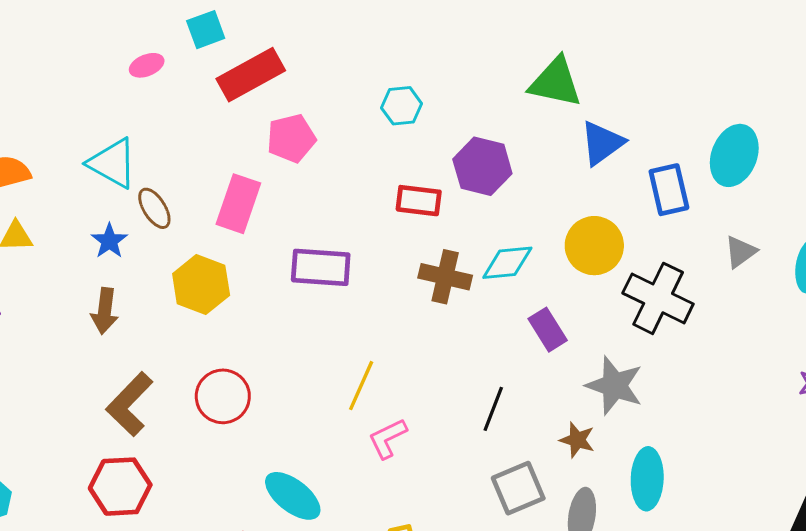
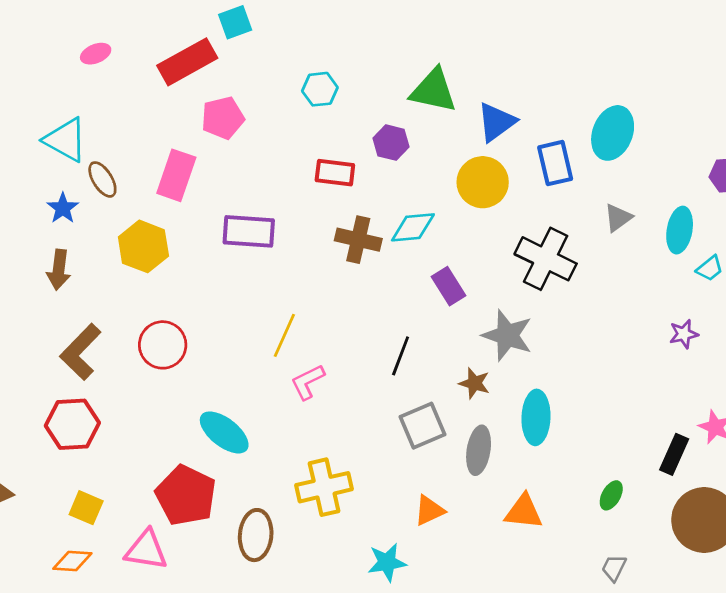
cyan square: (206, 30) -> (235, 22), moved
green triangle: (555, 82) -> (433, 91), moved
purple hexagon: (482, 166) -> (391, 143), size x0.7
yellow circle: (594, 246) -> (483, 182), moved

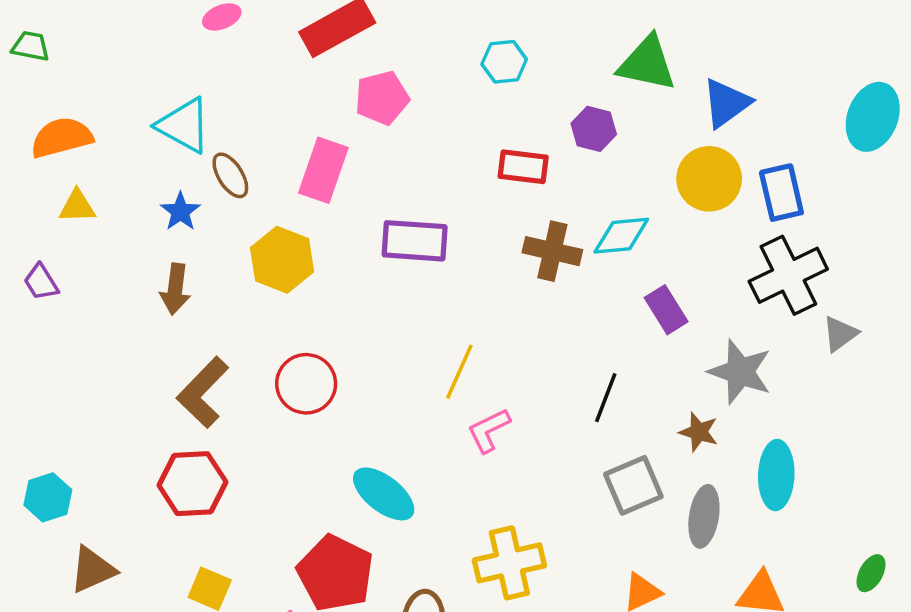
blue rectangle: (555, 163) -> (781, 193), moved
gray triangle: (618, 218) -> (840, 334), moved
black cross: (546, 259) -> (788, 275), turned 38

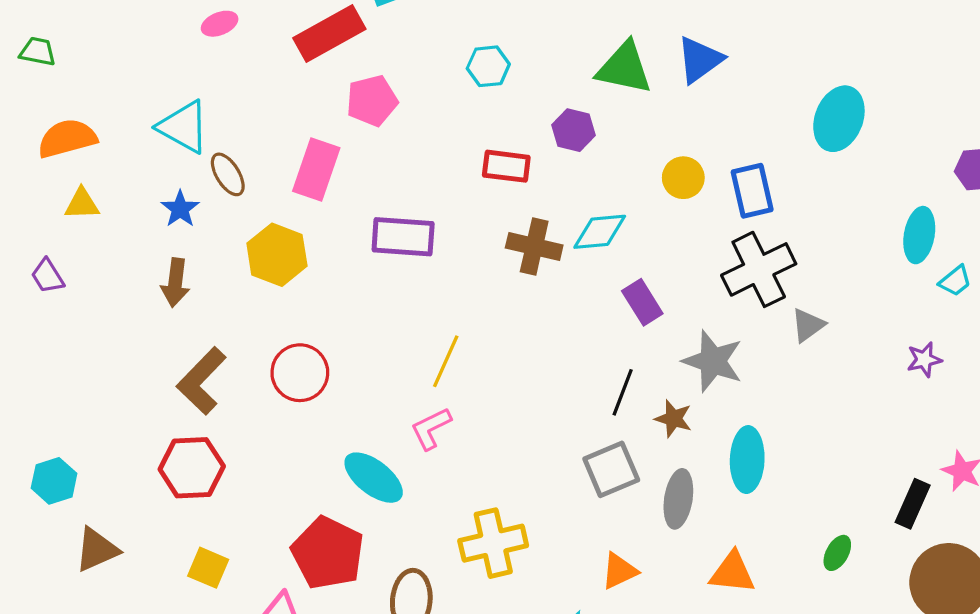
blue triangle: (726, 103) -> (700, 60), moved
yellow circle: (709, 179) -> (683, 178), size x0.7
black line: (606, 398) -> (623, 392), moved
pink L-shape: (489, 430) -> (431, 428), moved

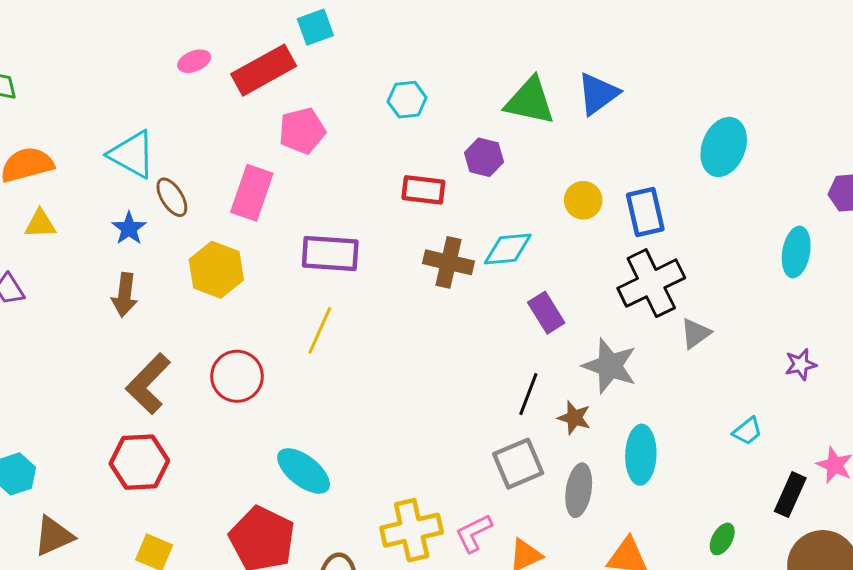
pink ellipse: (220, 24) -> (194, 61), moved
cyan trapezoid: (955, 281) -> (747, 431), moved
yellow line: (446, 361) -> (320, 330), moved
pink L-shape: (431, 428) -> (474, 533), moved

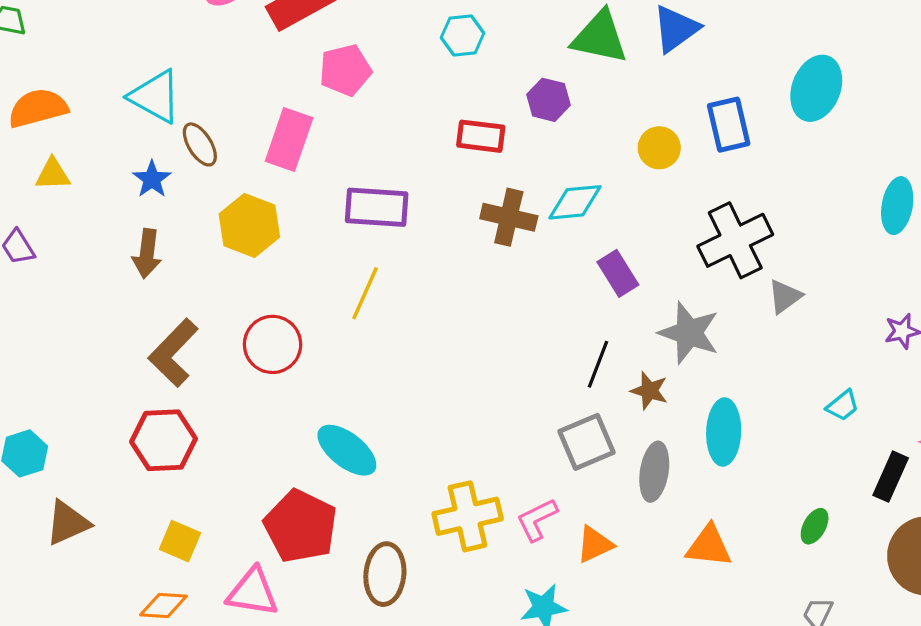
blue rectangle: (645, 212) -> (729, 125), moved

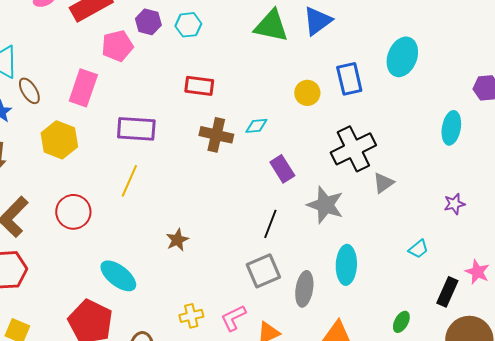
purple hexagon: (548, 100) -> (148, 22), moved
cyan diamond: (575, 202) -> (256, 126), size x0.7
brown star: (649, 391) -> (177, 240), moved, turned 30
yellow cross: (468, 516) -> (191, 316), size x0.6

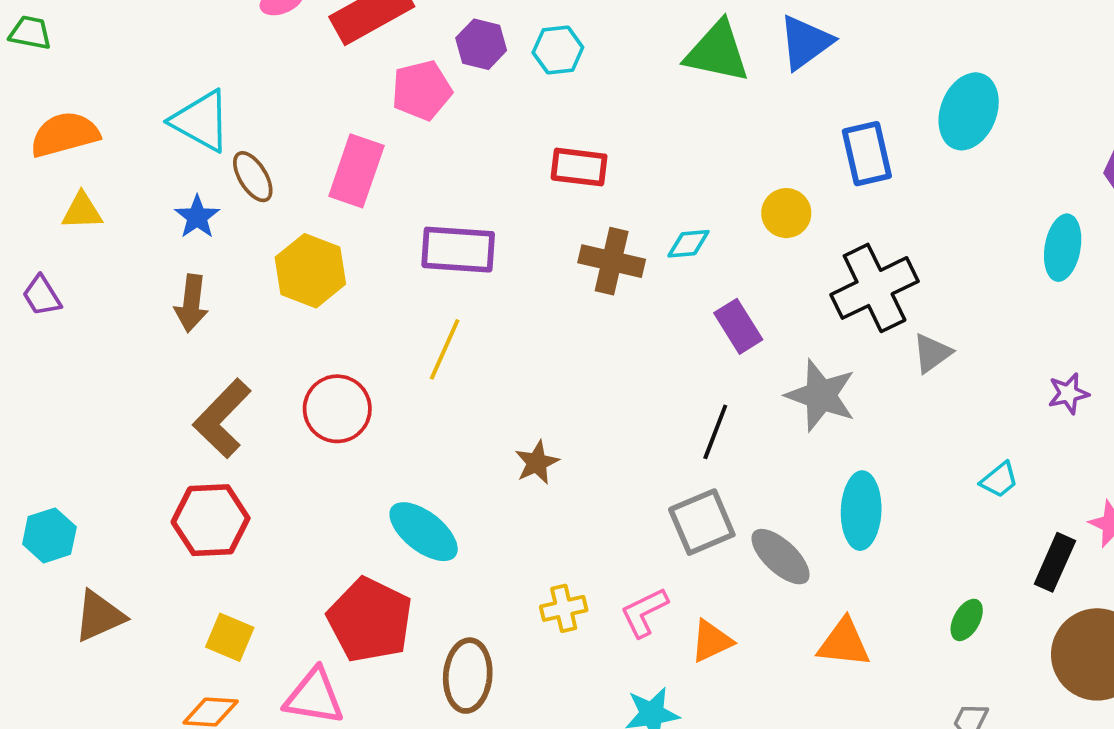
yellow circle: (307, 93) -> (786, 213), moved
gray ellipse: (304, 289) -> (781, 557), turned -56

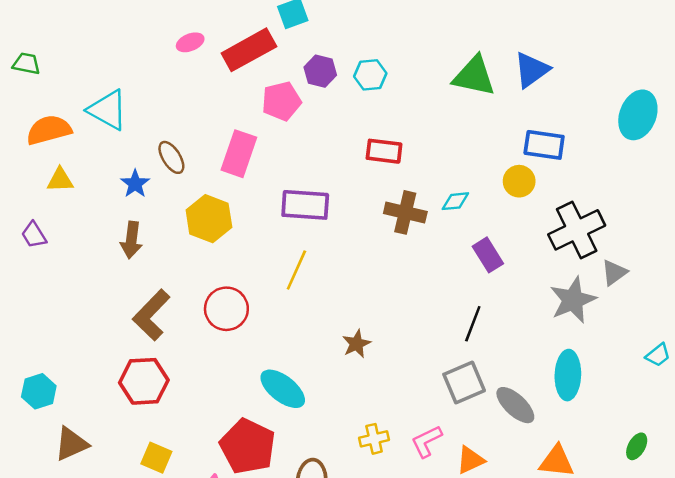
cyan triangle: (201, 121) -> (108, 110), moved
blue rectangle: (867, 154) -> (544, 145), moved, turned -69
gray star: (821, 395) -> (573, 300), moved, turned 30

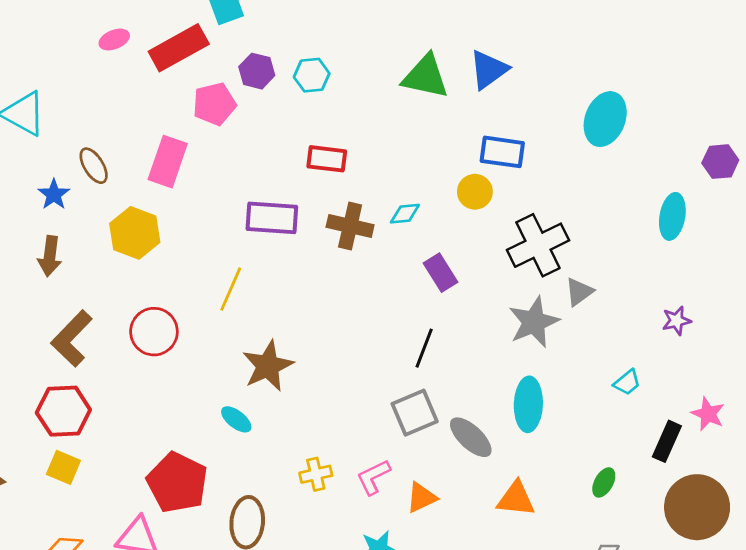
purple rectangle: (305, 205) -> (272, 218), moved
brown star: (357, 344) -> (268, 366), moved, size x1.6
cyan ellipse: (283, 389) -> (236, 419), moved, size x0.6
yellow square: (156, 458) -> (63, 467), moved

